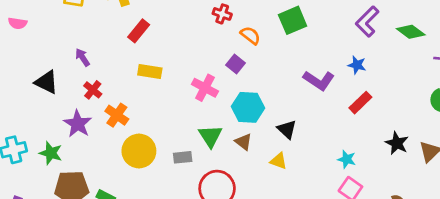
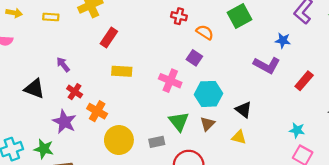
blue star: (357, 65) -> (283, 40), moved
brown triangle: (243, 142) -> (207, 124), turned 42

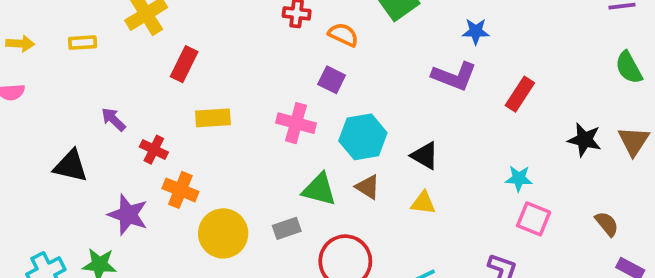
red cross: (75, 92) -> (154, 150), moved
green triangle: (179, 121) -> (319, 189), turned -30
brown triangle: (207, 124) -> (368, 187), turned -35

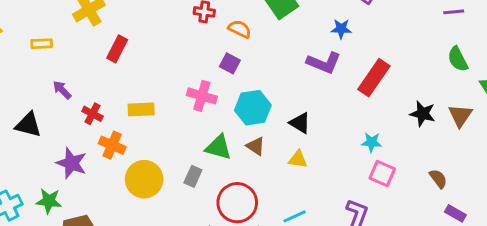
yellow rectangle: (83, 43) -> (42, 44), moved
red rectangle: (520, 94) -> (374, 78), size x1.4
yellow rectangle: (213, 118) -> (141, 109), moved
gray rectangle: (287, 228) -> (193, 176), turned -48

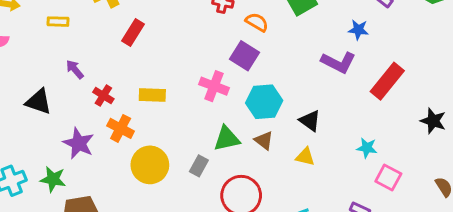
purple square: (230, 63) -> (244, 56), size x1.4
cyan star: (372, 142) -> (367, 148), moved
green triangle: (218, 147) -> (227, 139), turned -32

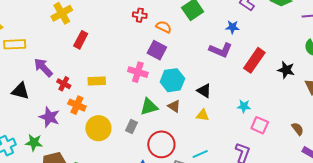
yellow rectangle: (58, 22) -> (15, 44), moved, size x1.5
purple arrow: (75, 69) -> (43, 67), size x1.5
black star: (433, 121) -> (286, 70), moved

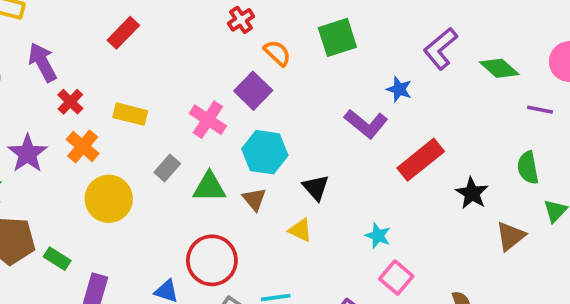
red cross: (140, 15) -> (241, 20), turned 32
gray rectangle: (132, 126) -> (167, 168), moved

